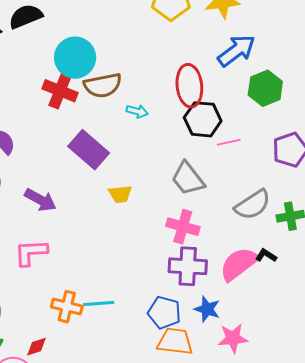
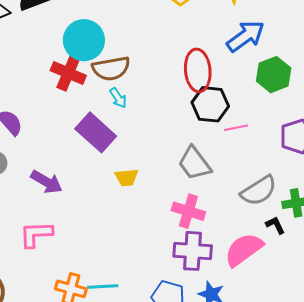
cyan arrow: (137, 111) -> (118, 98), moved, turned 40
black L-shape: (266, 256) -> (275, 225), moved, turned 30

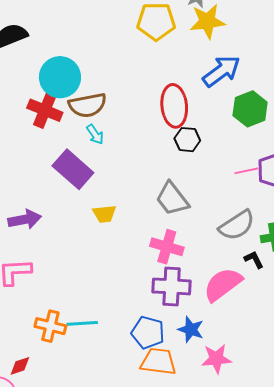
black hexagon: (210, 104) -> (187, 140), size x0.7
pink line: (236, 128) -> (246, 171), moved
purple arrow: (47, 182) -> (25, 219), turned -40

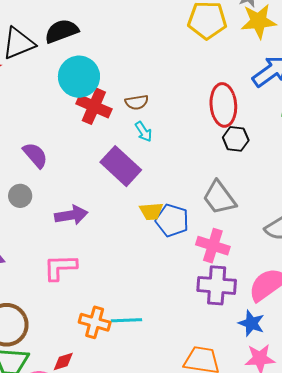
cyan circle: (60, 77) -> (79, 77), moved
brown semicircle: (87, 105) -> (137, 102), size x0.6
blue star: (191, 329) -> (251, 323), moved
blue pentagon: (148, 333) -> (172, 220), moved

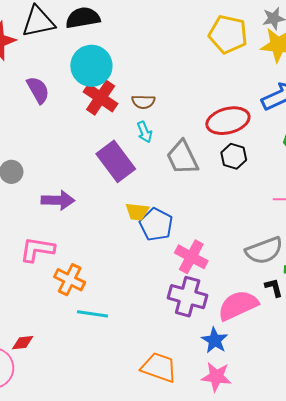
red ellipse: (223, 105) -> (228, 121), turned 69
purple semicircle: (35, 155) -> (38, 90), moved
gray trapezoid: (219, 198) -> (182, 158), moved
orange cross: (95, 322) -> (70, 280), moved

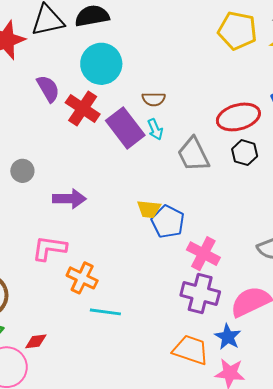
red cross: (101, 98) -> (83, 108), moved
purple rectangle: (116, 161) -> (125, 128), moved
orange trapezoid: (159, 367) -> (191, 350), moved

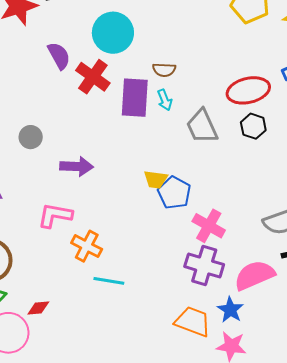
purple rectangle: (125, 128) -> (135, 98), turned 39

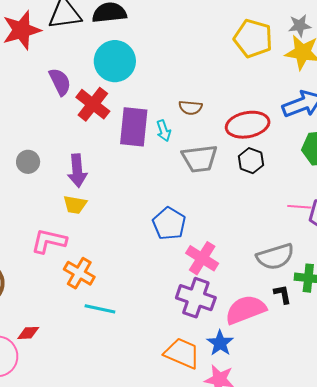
brown semicircle: (164, 70) -> (191, 108), moved
gray trapezoid: (202, 126) -> (200, 159), turned -75
purple arrow: (77, 166) -> (77, 171), moved, turned 80
yellow trapezoid: (156, 179) -> (75, 205), moved

